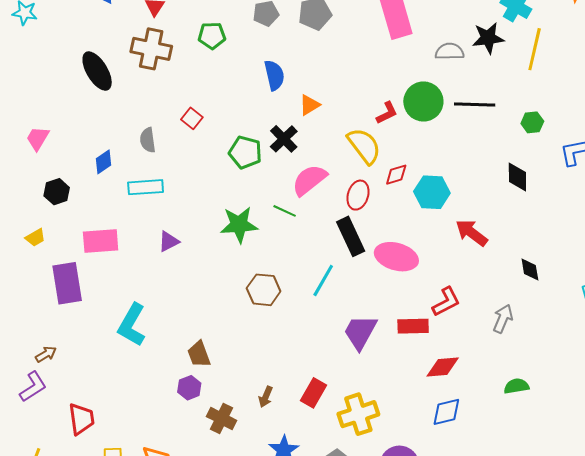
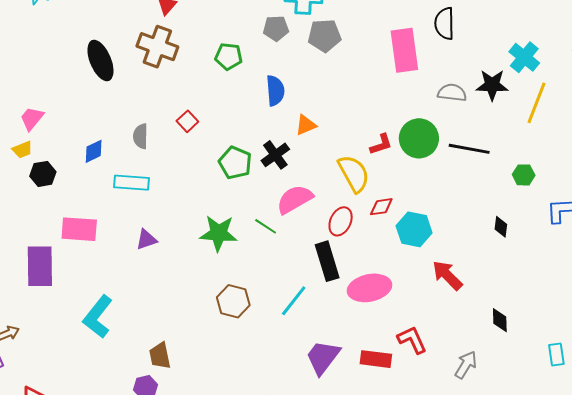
green pentagon: (212, 36) -> (229, 56), moved
black diamond: (517, 177) -> (501, 227), size x0.7
yellow trapezoid: (35, 237) -> (22, 150), moved
pink ellipse: (396, 257) -> (369, 288), turned -36
red L-shape: (446, 302) -> (412, 340), turned -96

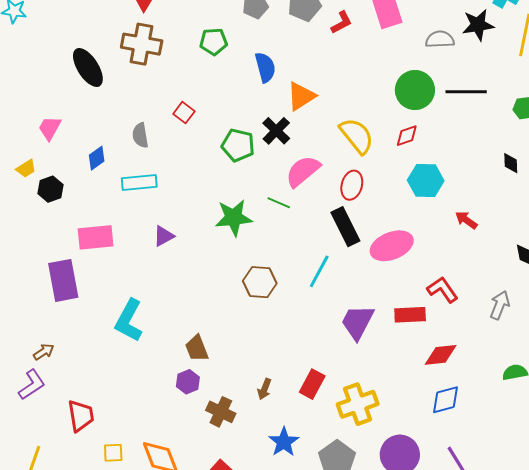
pink trapezoid: (32, 118) -> (50, 128), moved
orange triangle: (306, 125) -> (301, 96), size x1.4
red L-shape: (381, 144) -> (342, 22), moved
red diamond: (381, 207) -> (407, 136), moved
red arrow: (447, 275) -> (466, 220), size x0.7

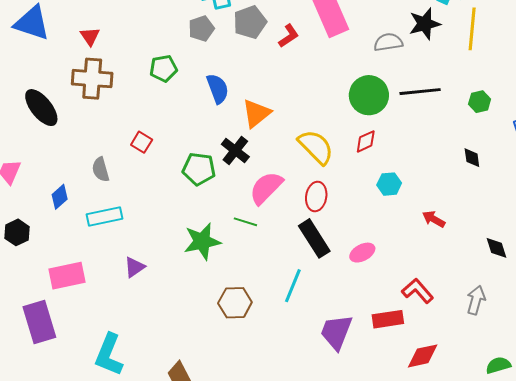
cyan hexagon: (426, 181) -> (389, 184), size x0.7
pink ellipse: (392, 246) -> (362, 253), size x0.6

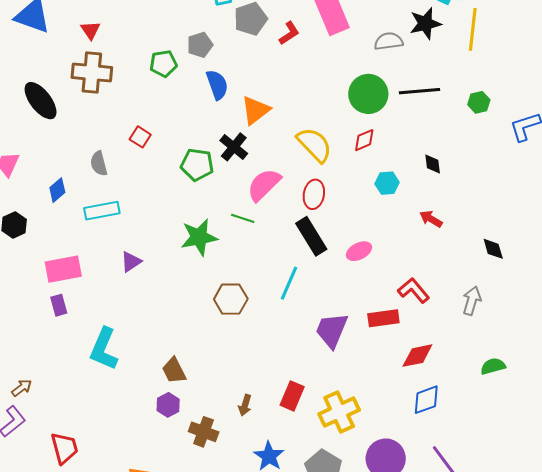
gray pentagon: (201, 28) -> (200, 45), moved
black diamond: (472, 158) -> (433, 164), moved
purple rectangle: (39, 322) -> (59, 305), moved, size x0.5

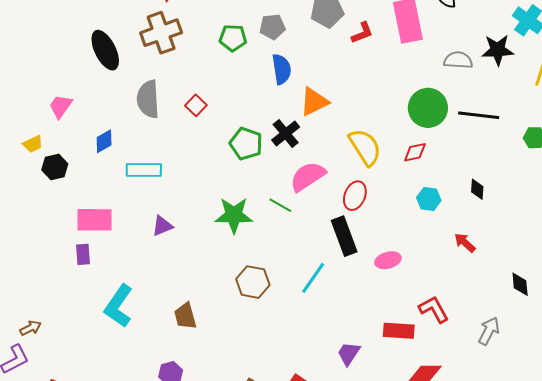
brown cross: (92, 73) -> (161, 33), turned -36
gray semicircle: (99, 164) -> (148, 99), moved, size x1.5
purple trapezoid: (332, 330) -> (349, 354), moved, size x0.7
brown trapezoid: (174, 371) -> (185, 316), moved

